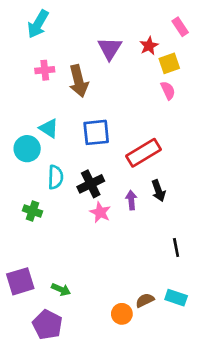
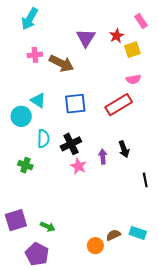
brown arrow: (79, 81) -> (61, 63), turned -50
pink semicircle: (168, 90) -> (133, 79), moved, turned 104
red rectangle: (144, 153) -> (119, 105), moved
black line: (176, 248) -> (145, 180), moved

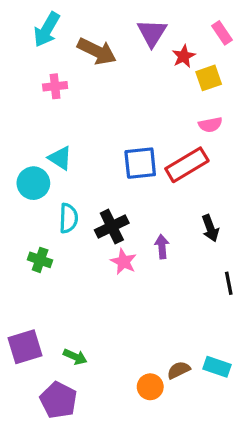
purple triangle: (86, 38) -> (152, 33), moved
brown arrow: (61, 63) -> (97, 51), moved
blue square: (75, 104) -> (140, 163), moved
black arrow: (124, 149) -> (210, 228), moved

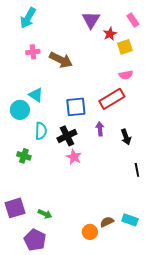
brown arrow: (97, 51) -> (61, 60), moved
blue square: (140, 163) -> (76, 107), moved
purple arrow: (162, 247) -> (100, 129), moved

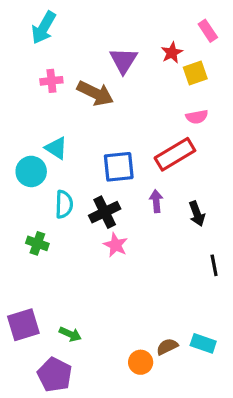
purple triangle: (91, 20) -> (123, 60), moved

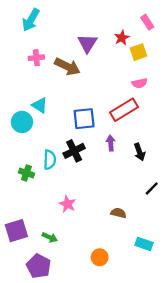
cyan semicircle: (64, 204) -> (50, 160), moved
pink star: (116, 245) -> (67, 204), moved
black line: (214, 265) -> (152, 189), turned 56
brown semicircle: (167, 347) -> (118, 213), moved, turned 40

